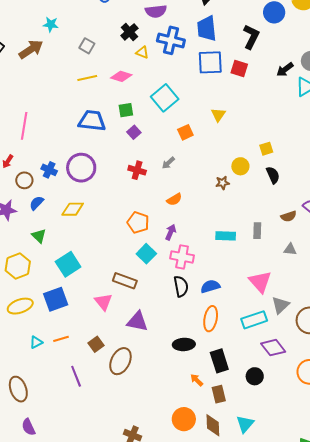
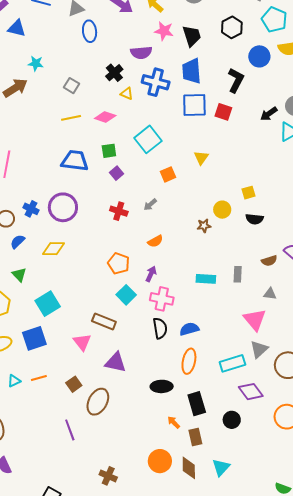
black semicircle: (273, 175) -> (254, 219), turned 120
pink triangle: (260, 282) -> (255, 320), moved
purple line: (76, 376) -> (70, 430), moved

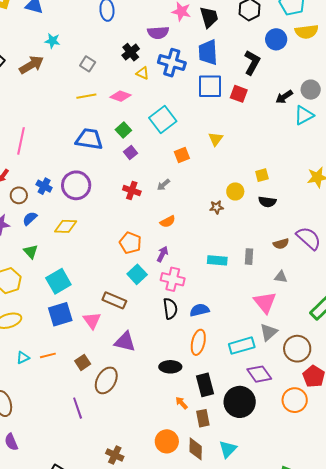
green square: (109, 151) -> (123, 130), turned -35
blue square: (34, 338) -> (60, 314), moved
black circle: (232, 420) -> (240, 402), size x1.8

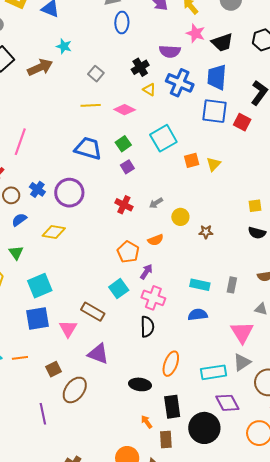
black trapezoid: (209, 17) -> (222, 42), turned 80
orange square: (182, 155) -> (192, 160), moved
yellow circle: (235, 191) -> (180, 217), moved
orange pentagon: (130, 243) -> (128, 252), moved
blue semicircle: (199, 310) -> (198, 315), moved

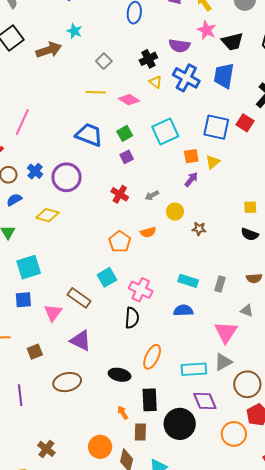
blue square: (215, 111) -> (216, 127), moved
purple arrow: (146, 272) -> (191, 179), moved
blue square: (37, 318) -> (23, 300), size x0.7
brown ellipse: (75, 390) -> (67, 382), moved, turned 36

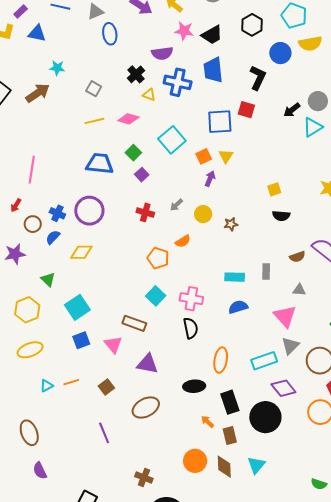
blue semicircle: (14, 200) -> (53, 237), moved

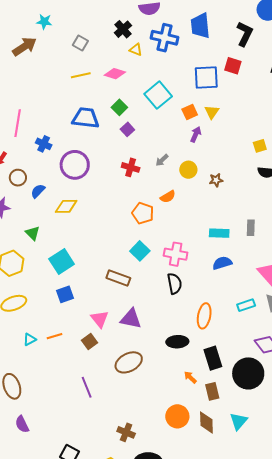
blue cross: (57, 213) -> (44, 144), moved
pink triangle: (113, 345) -> (100, 319), moved
cyan rectangle: (264, 361) -> (246, 305), moved, size x0.7

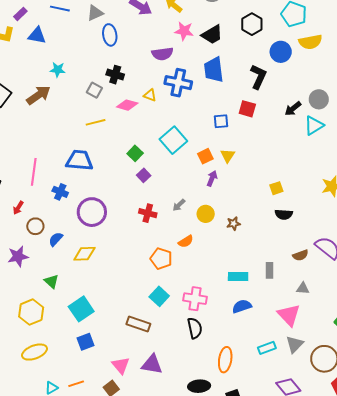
black cross: (123, 29) -> (115, 75), moved, turned -30
pink diamond: (115, 74) -> (127, 105), moved
blue square: (206, 77) -> (221, 121), size x0.6
blue trapezoid: (86, 118) -> (79, 160), moved

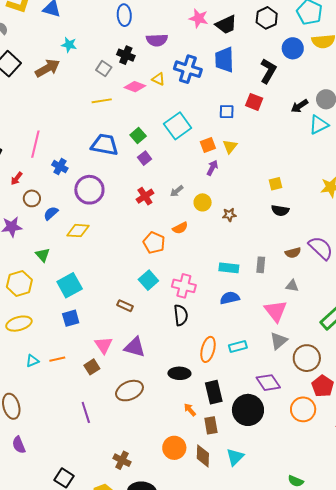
purple semicircle: (162, 54) -> (157, 40), moved
blue trapezoid: (79, 160) -> (105, 145), moved
red cross: (148, 213) -> (145, 196), turned 36
brown rectangle: (138, 324) -> (125, 306), size x0.7
cyan rectangle: (267, 348) -> (238, 346), moved

